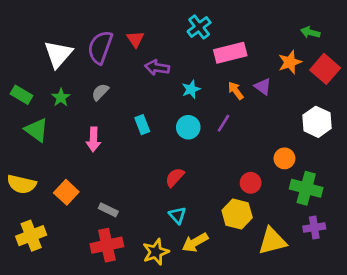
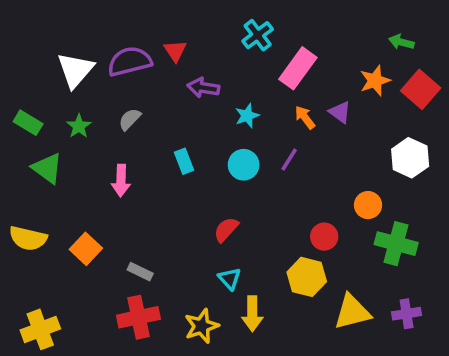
purple semicircle: (100, 47) -> (130, 61), turned 56
pink rectangle: (230, 53) -> (298, 68), turned -40
purple cross: (314, 228) -> (407, 314), moved
yellow cross: (31, 236) -> (40, 329), moved
yellow arrow: (195, 242) -> (252, 314), turned -60

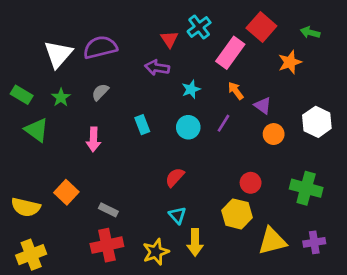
red triangle: (175, 51) -> (169, 39), moved
red square: (421, 89) -> (261, 27), moved
purple triangle: (340, 112) -> (263, 106), moved
orange circle: (368, 205) -> (274, 134), moved
yellow semicircle: (28, 238) -> (26, 207), moved

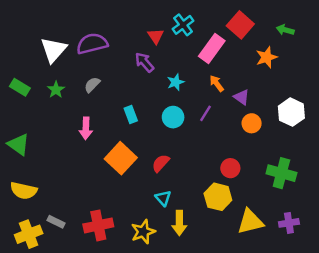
purple arrow: (157, 68) -> (144, 62), turned 40
green triangle: (37, 130) -> (19, 144), moved
orange square: (66, 192) -> (121, 158), moved, size x1.4
gray rectangle: (108, 210) -> (56, 222), moved

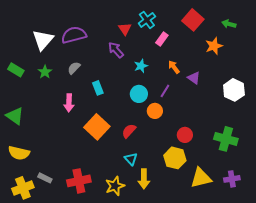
pink rectangle: (212, 49) -> (162, 39), moved, size x0.6
cyan rectangle: (131, 115) -> (98, 88), moved
orange circle: (252, 123) -> (155, 111), moved

